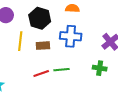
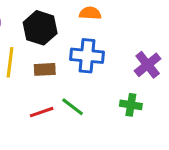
green line: (61, 70) -> (73, 107), turned 42

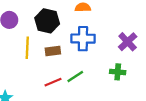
green line: (73, 107) -> (75, 77), turned -66

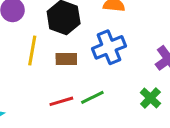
blue cross: (83, 39) -> (109, 47), turned -30
green cross: (118, 72) -> (150, 98), turned 32

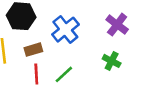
red line: (61, 101) -> (36, 74), moved, turned -60

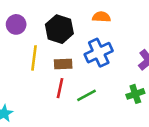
green cross: (112, 61) -> (135, 94), turned 30

